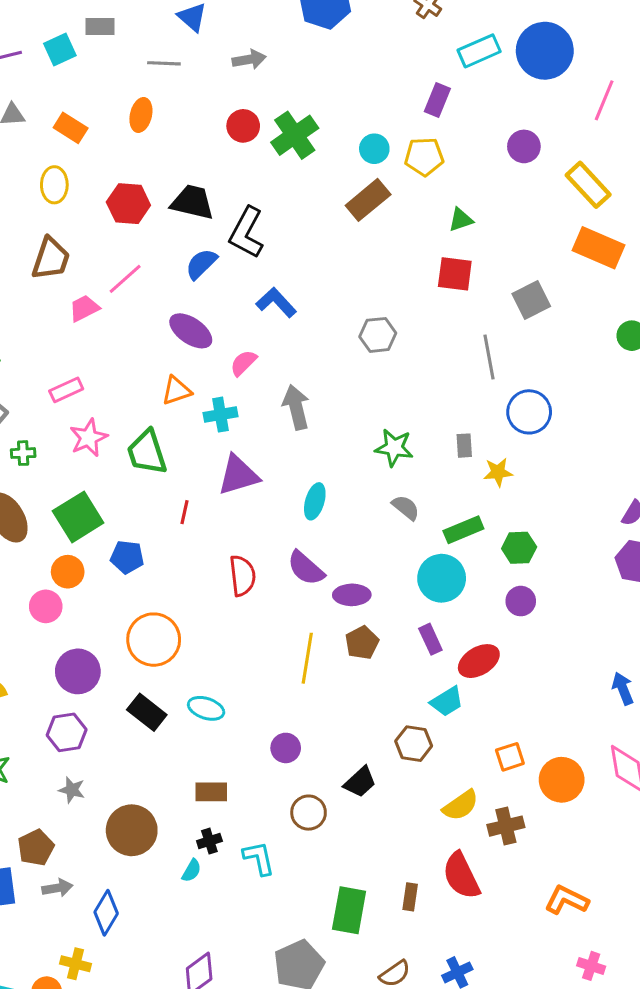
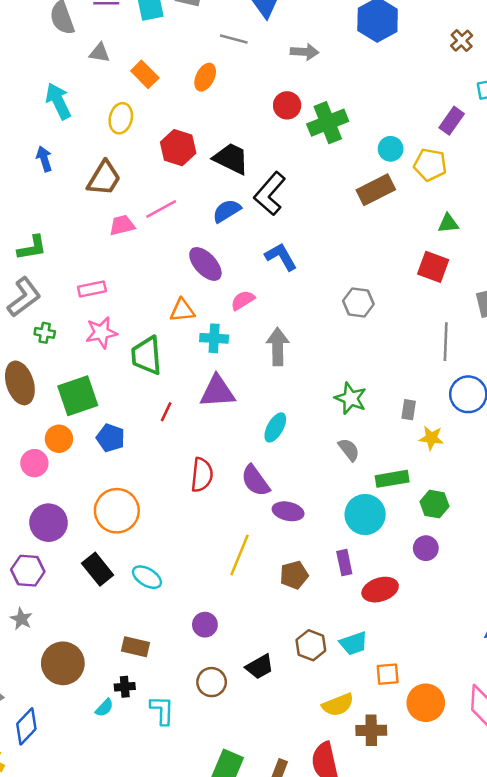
brown pentagon: (362, 643) -> (294, 575), moved
cyan trapezoid: (447, 701) -> (354, 643), moved

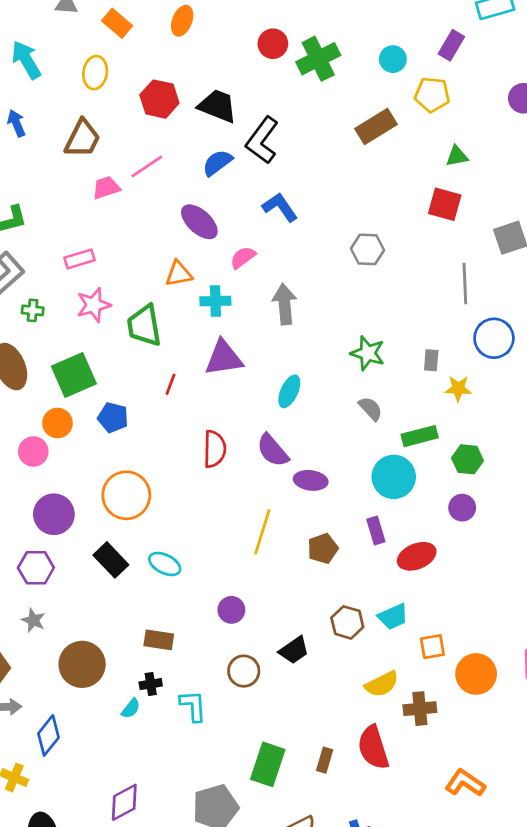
cyan circle: (391, 149) -> (393, 59), moved

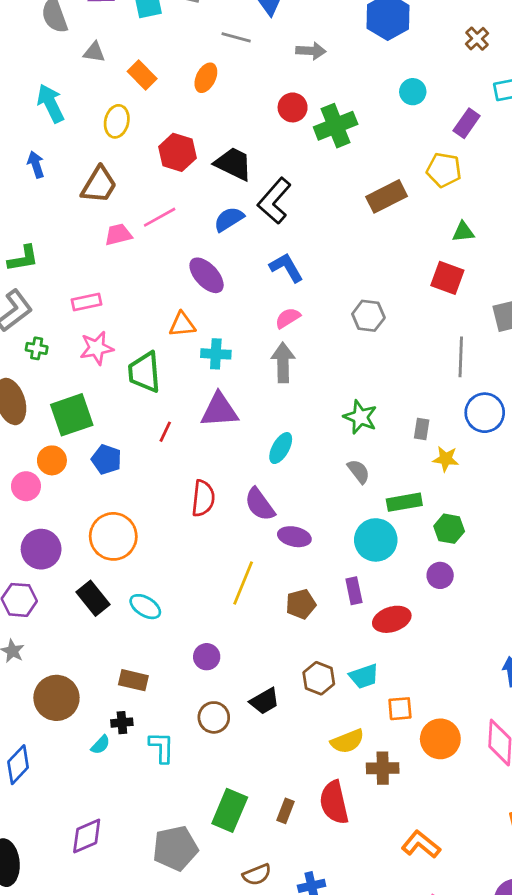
cyan circle: (393, 59) -> (413, 92), moved
pink semicircle: (243, 257) -> (288, 318), moved

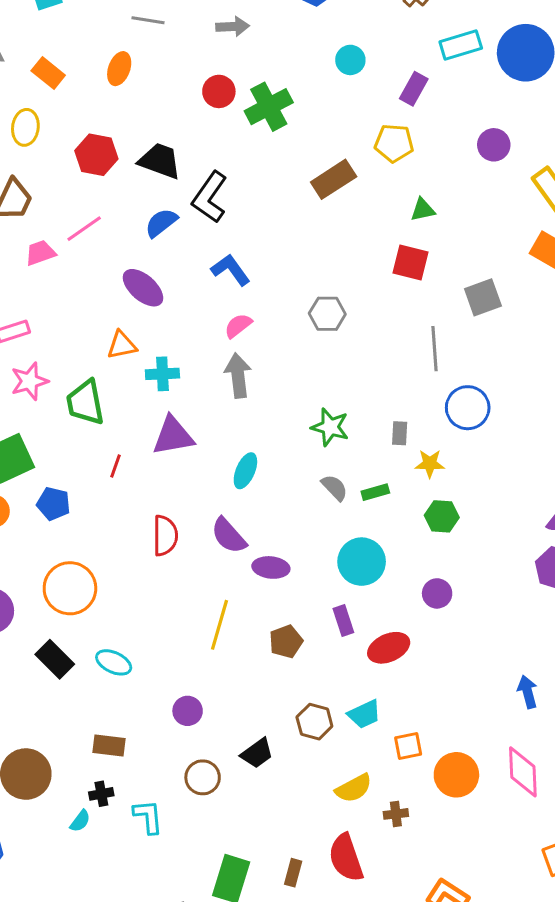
green rectangle: (404, 502) -> (375, 492), moved, size x0.7
green hexagon: (449, 529) -> (442, 516), moved
brown cross: (383, 768) -> (396, 814), size x0.7

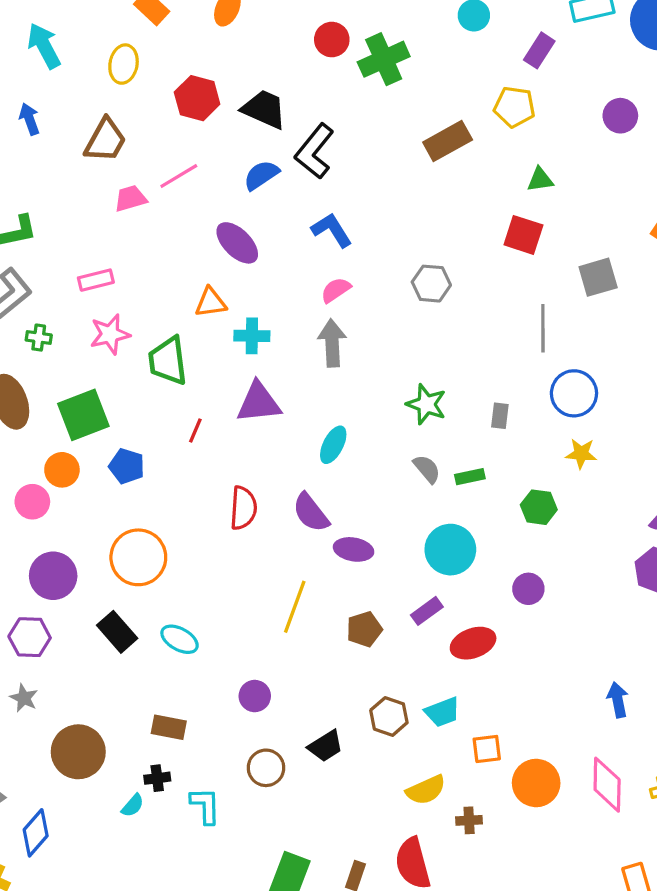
yellow star: (430, 464) -> (581, 454), moved
purple rectangle: (343, 620) -> (427, 611), turned 68

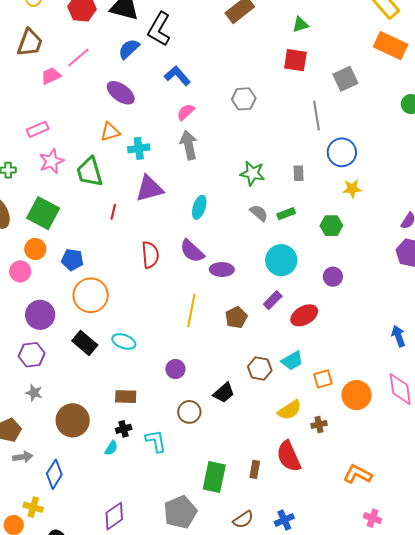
green square: (83, 415) -> (43, 213), turned -32
blue pentagon: (127, 466) -> (72, 260), moved

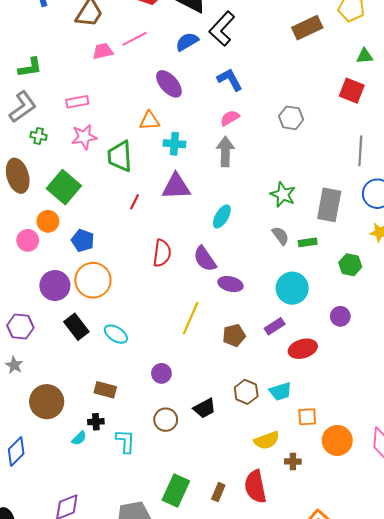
gray rectangle: (299, 173) -> (329, 205), size x2.0
purple circle: (40, 315) -> (55, 286), moved

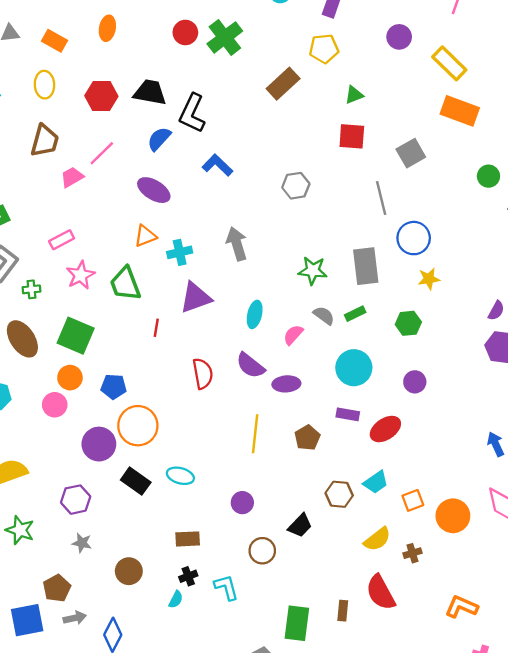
pink semicircle: (230, 118) -> (293, 335), moved
purple rectangle: (275, 326) -> (348, 414), turned 60
brown circle: (47, 402) -> (129, 571), size x0.7

